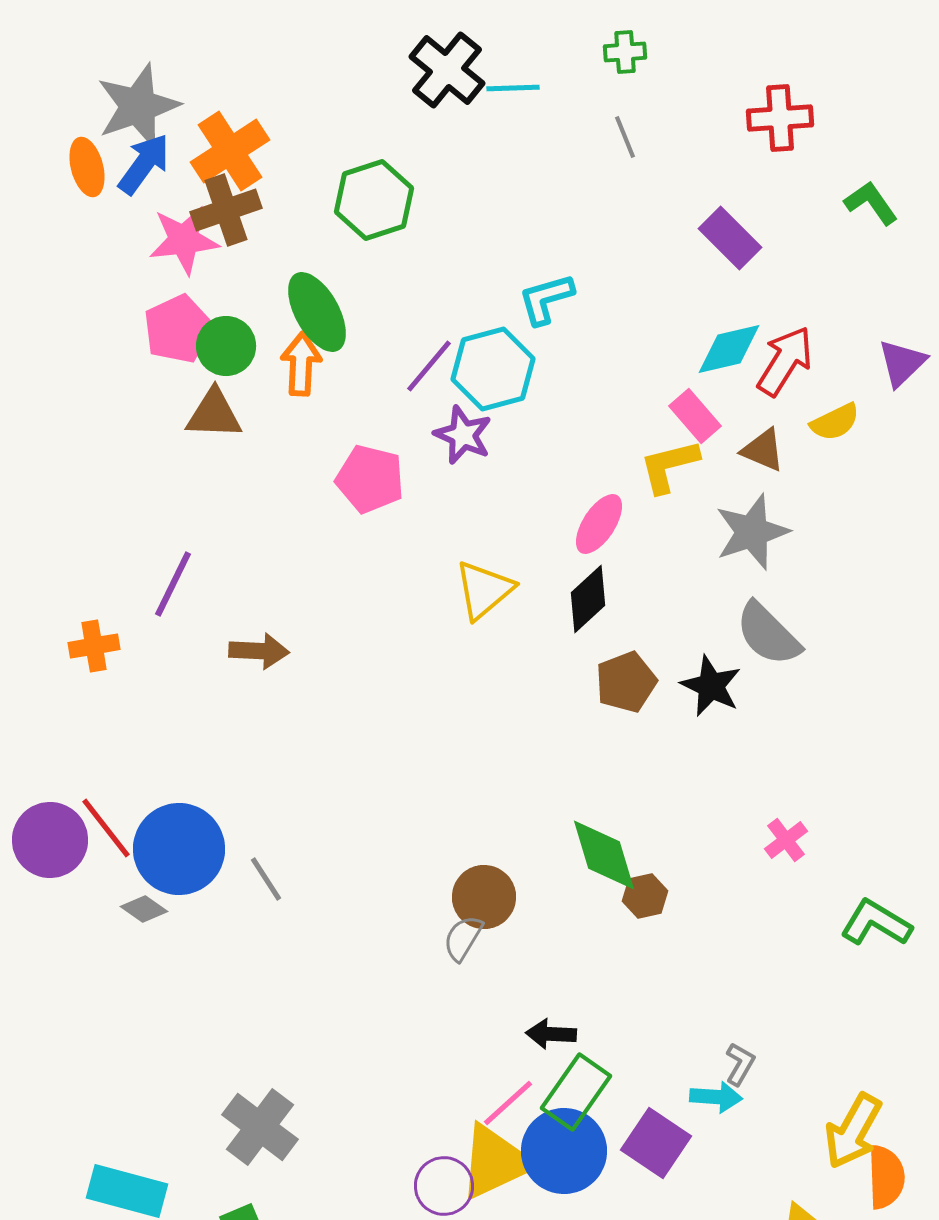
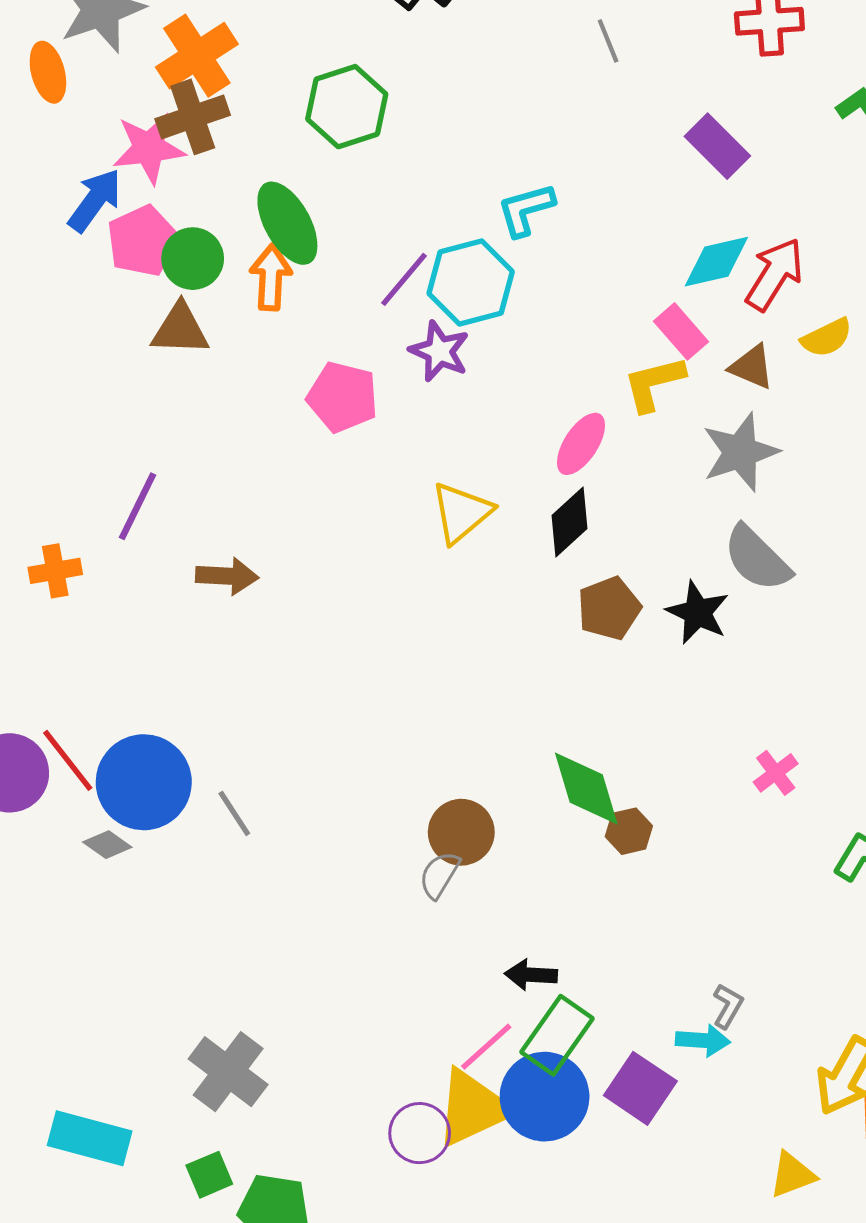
blue arrow: (144, 164) -> (95, 200), moved

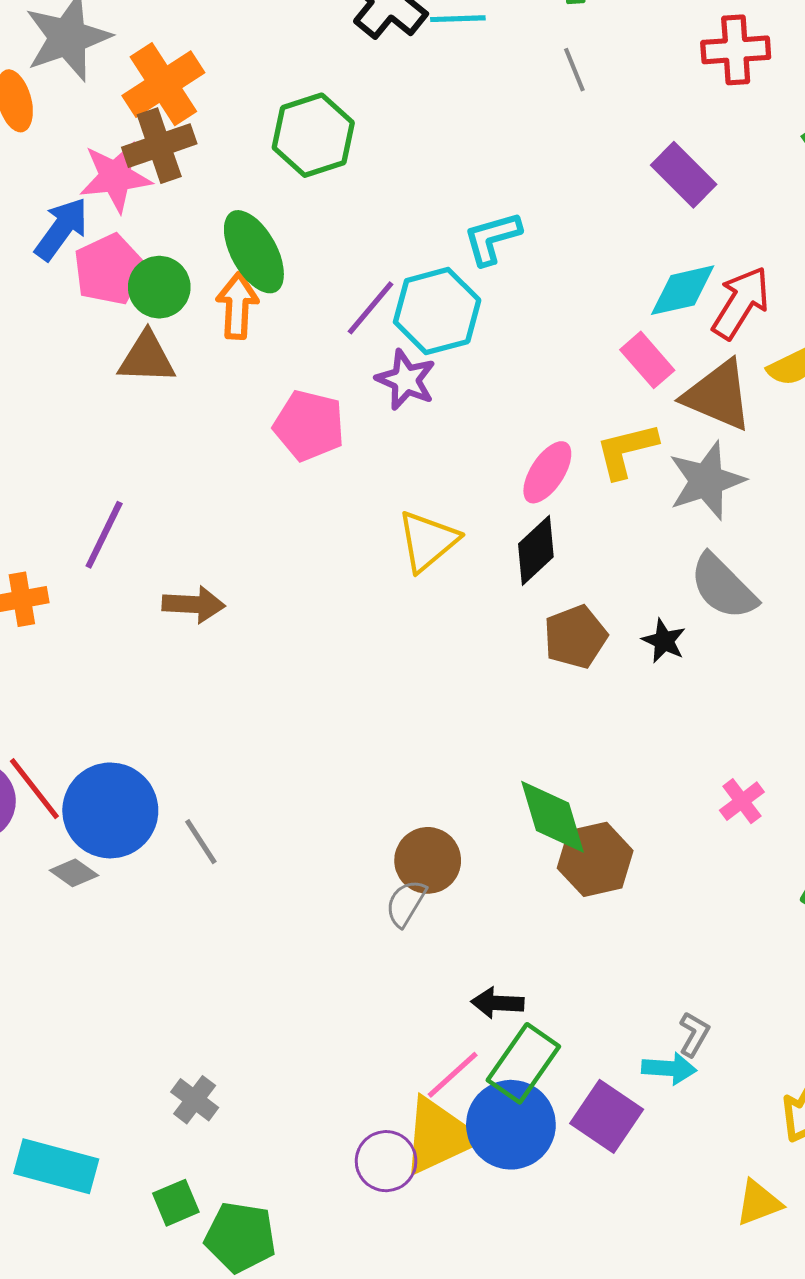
brown triangle: (752, 367) -> (718, 395), size x1.6
yellow L-shape: (654, 383) -> (626, 450), moved
black star: (698, 613) -> (664, 641), size x0.7
brown hexagon: (629, 831) -> (595, 859), size x1.6
gray cross: (228, 1072) -> (195, 1100), size x0.6

